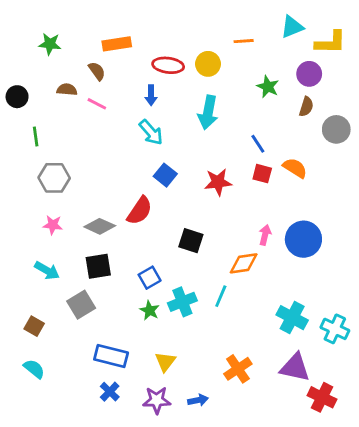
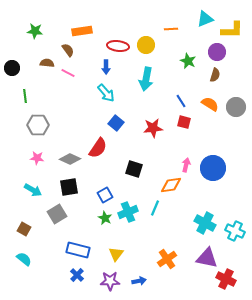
gray circle: (336, 129) -> (236, 107), moved
orange semicircle: (295, 168) -> (210, 104), moved

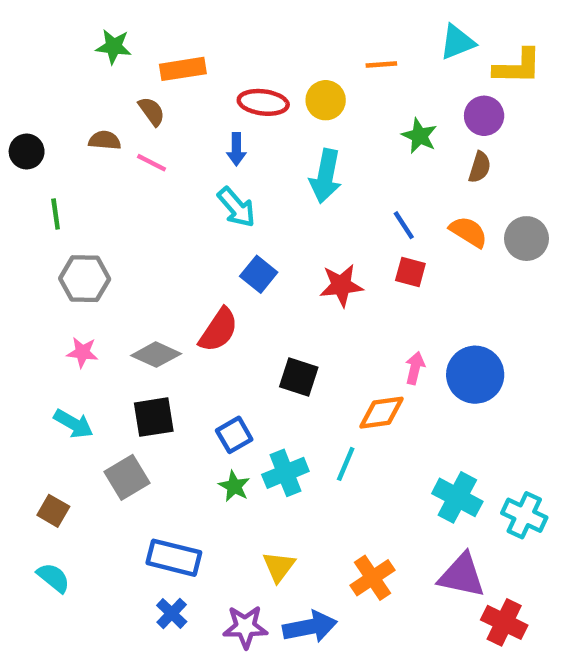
green star: (35, 31) -> (114, 47), moved
yellow triangle: (116, 254) -> (279, 567), moved
blue arrow: (139, 281) -> (310, 627), size x1.6

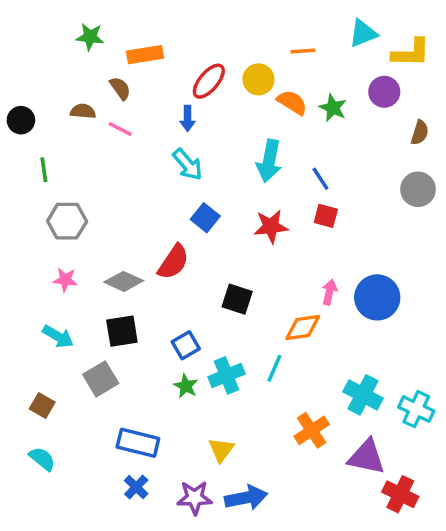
red ellipse: (263, 102) -> (209, 81), turned -57
brown semicircle: (480, 167) -> (420, 133), moved
cyan arrow: (326, 176) -> (269, 161), moved
orange semicircle: (468, 232) -> (292, 102), moved
orange cross: (372, 578) -> (312, 430), moved

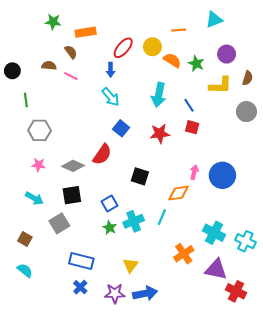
yellow L-shape: (411, 53) -> (220, 85), moved

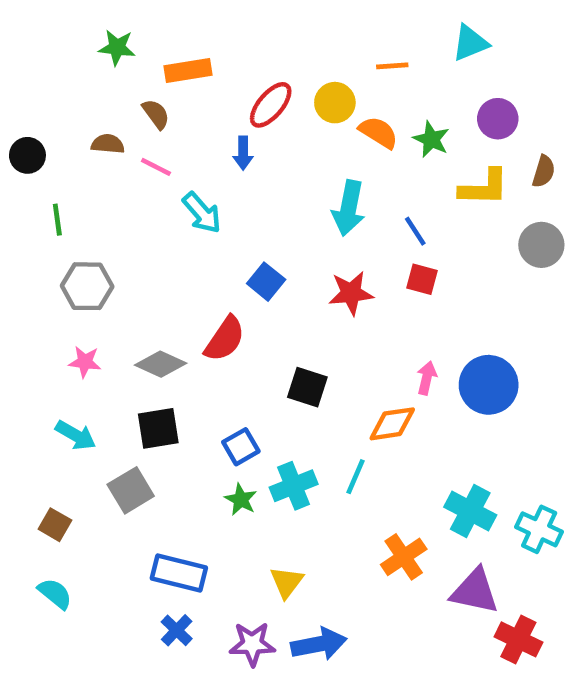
cyan arrow: (111, 97) -> (202, 213), moved

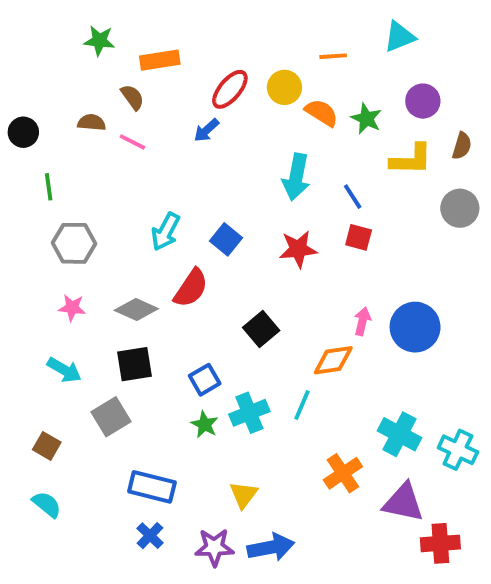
blue arrow: (243, 153) -> (207, 130), turned 48
cyan arrow: (202, 213) -> (166, 232), moved, turned 69
black square: (307, 387) -> (261, 329), turned 32
red cross: (518, 639) -> (440, 543), turned -30

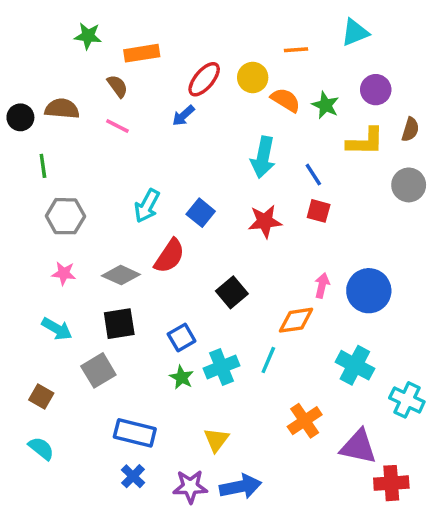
brown semicircle: (92, 122) -> (62, 109), moved, size x1.4
cyan cross: (399, 434) -> (355, 365), moved

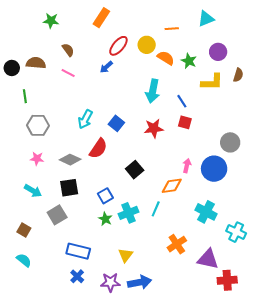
orange rectangle: (142, 53) -> (101, 18), moved, turned -48
gray circle: (409, 185) -> (230, 142), moved

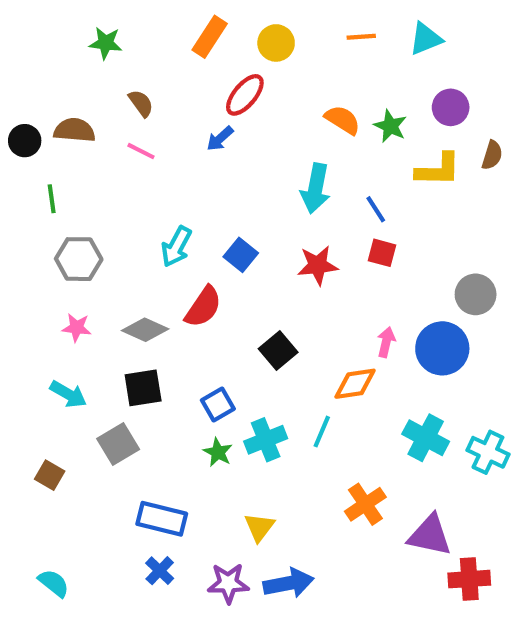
orange line: (172, 29) -> (361, 37), moved
yellow circle: (147, 45) -> (276, 43), moved
cyan cross: (236, 232) -> (488, 452), moved
cyan semicircle: (24, 260) -> (54, 583), moved

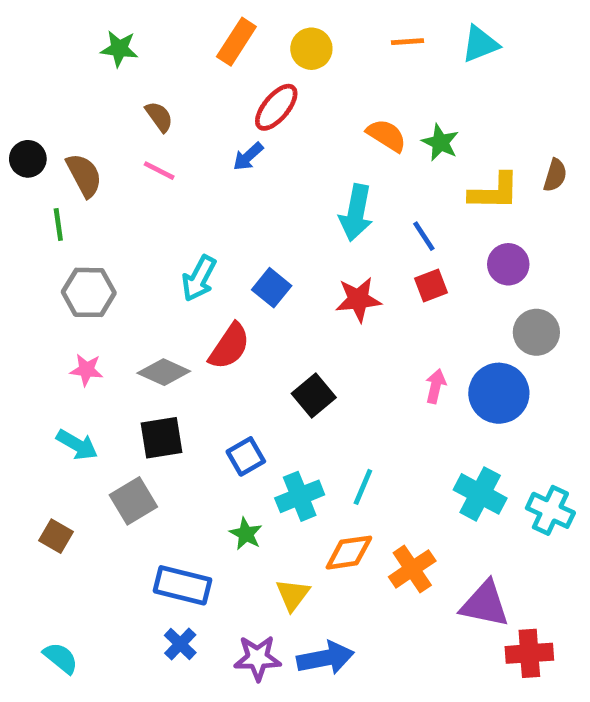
purple circle: (451, 107) -> (508, 264), moved
brown semicircle: (74, 130) -> (84, 175), moved, turned 57
red square: (382, 253) -> (431, 285), turned -36
orange diamond: (355, 384) -> (349, 553), moved
green star: (218, 452) -> (246, 534), moved

